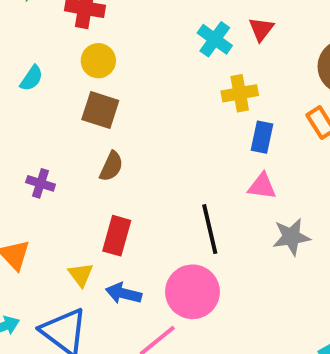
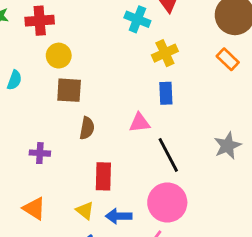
blue rectangle: (262, 137) -> (166, 93), moved
pink triangle: (262, 186) -> (140, 123), moved

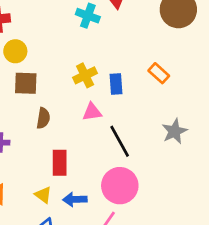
yellow cross: (165, 53) -> (85, 75), moved
orange rectangle: (228, 59) -> (159, 73), moved

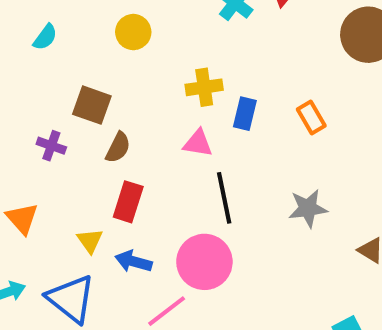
yellow circle: (15, 51) -> (133, 32), moved
brown square: (26, 83) -> (92, 105), moved
brown semicircle: (43, 118) -> (118, 147), moved

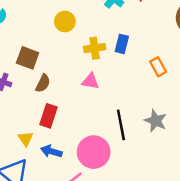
yellow circle: (133, 32) -> (65, 22), moved
blue rectangle: (245, 114) -> (122, 44), moved
black line: (224, 198) -> (121, 125), moved
gray star: (308, 208) -> (156, 121), turned 30

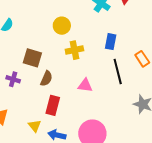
yellow cross: (95, 48) -> (74, 50), moved
pink triangle: (90, 81) -> (85, 85), moved
black line: (121, 125) -> (118, 72), moved

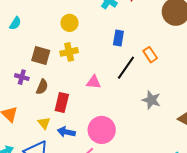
yellow cross: (74, 50) -> (69, 52), moved
black line: (118, 72) -> (126, 68), turned 50
brown semicircle: (46, 79) -> (42, 87), moved

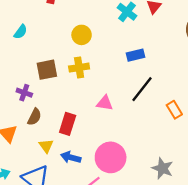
blue rectangle: (118, 38) -> (136, 55), turned 63
orange rectangle: (150, 55) -> (174, 110), moved
brown square: (41, 56) -> (47, 70), turned -30
brown semicircle: (42, 87) -> (34, 117), moved
gray star: (151, 100) -> (162, 168), moved

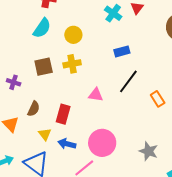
cyan semicircle: (21, 32) -> (42, 28), moved, size x1.5
purple cross: (24, 93) -> (14, 82), moved

